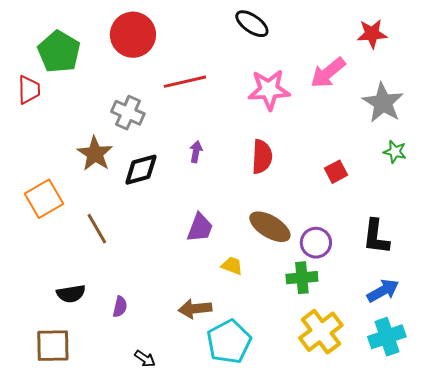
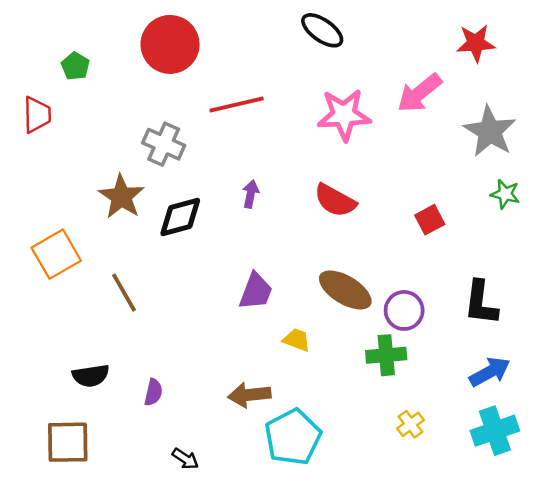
green pentagon: (59, 52) -> (75, 66), size x0.5
red semicircle: (262, 157) -> (335, 200), turned 116
yellow cross: (321, 332) -> (410, 424), size x0.5

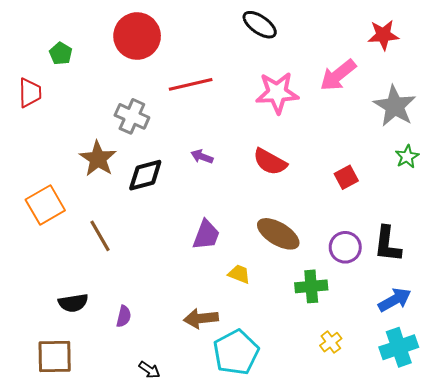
purple arrow: (251, 194) -> (202, 157), turned -80
green star: (505, 194) -> (407, 157), turned 30
purple circle: (404, 310) -> (345, 247), moved

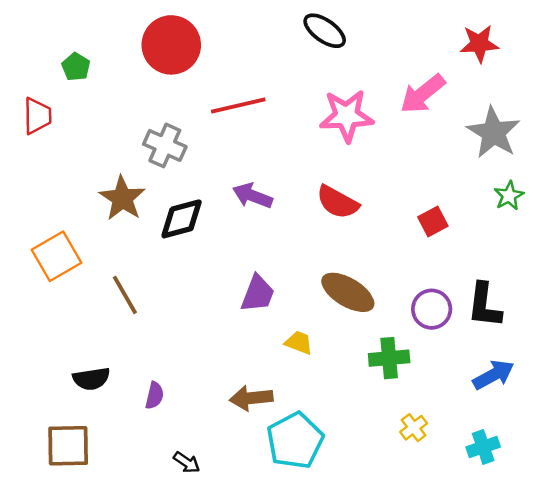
purple arrow: (202, 157) -> (252, 196), size x1.4
cyan cross: (399, 347) -> (483, 447), moved, size x0.7

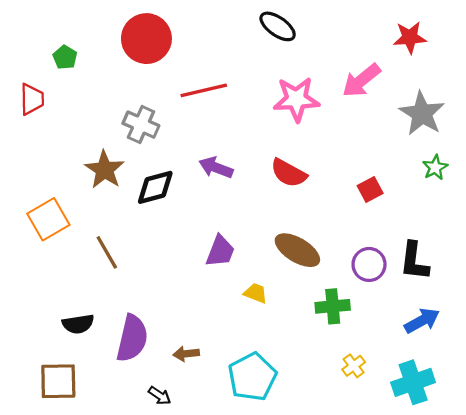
purple semicircle: (155, 395) -> (132, 338), size x2.0
brown arrow: (251, 398) -> (186, 354), moved, size x0.7
cyan cross: (483, 447) -> (413, 382), size x1.5

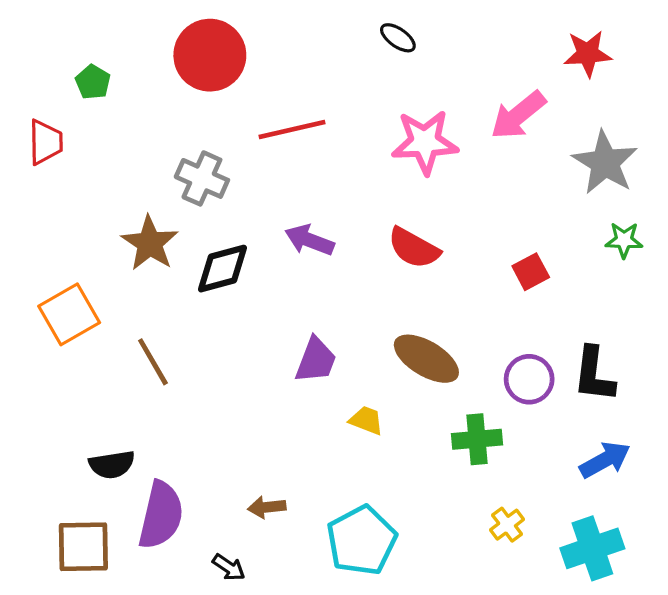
black ellipse: (278, 26) -> (398, 38), size x0.7
green star: (435, 167) -> (624, 240), turned 30
purple semicircle: (132, 338) -> (161, 515), moved

